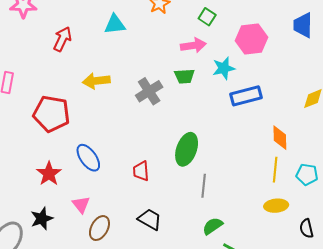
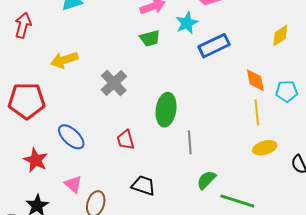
gray cross: (149, 91) -> (114, 83), moved
cyan pentagon: (307, 174) -> (287, 91), moved

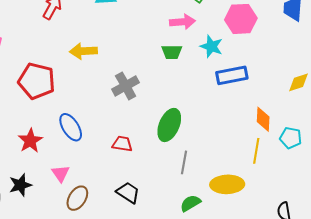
cyan star: (187, 23) -> (211, 46), turned 30
red trapezoid: (125, 140) -> (122, 144), turned 100
yellow ellipse: (265, 148) -> (227, 184), moved, size x1.4

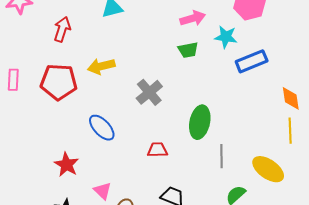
red pentagon: (37, 81) -> (59, 82), moved
blue ellipse: (71, 127) -> (102, 128), moved
yellow ellipse: (227, 184) -> (268, 169), turned 48

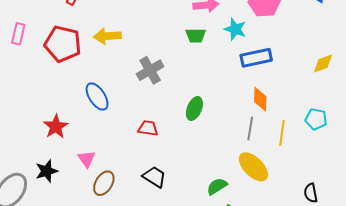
orange diamond: (291, 98) -> (260, 99), moved
green ellipse: (200, 122) -> (194, 108), size x0.7
gray line: (221, 156) -> (250, 129), moved

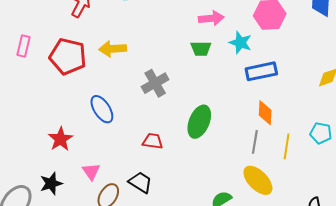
green ellipse: (194, 108) -> (199, 122), size x1.4
black trapezoid: (154, 177) -> (140, 182), moved

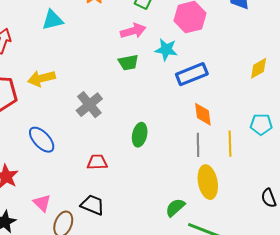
green ellipse: (199, 122) -> (140, 135), size x0.7
yellow ellipse: (258, 180) -> (208, 182), turned 44

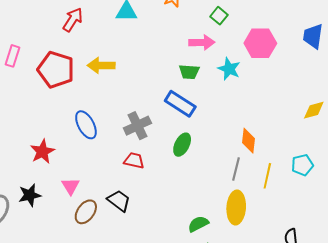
blue rectangle: (192, 74) -> (180, 104), moved, turned 40
gray cross: (89, 105) -> (137, 126), moved
cyan pentagon: (261, 124) -> (302, 165), turned -30

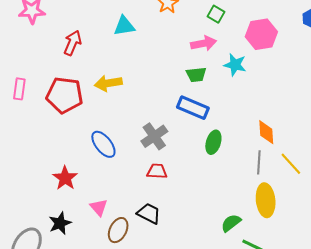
green ellipse: (182, 145) -> (213, 142), moved
yellow line: (267, 176) -> (291, 164), turned -45

